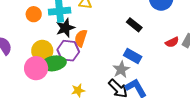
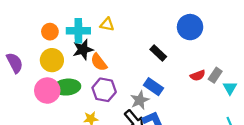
orange semicircle: (81, 38) -> (99, 62), turned -60
yellow circle: (42, 51) -> (52, 60), moved
purple hexagon: (68, 51) -> (104, 90), moved

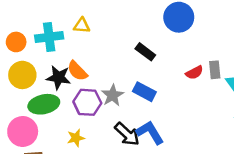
black star: (83, 50) -> (59, 77), moved, turned 30
gray rectangle: (215, 75) -> (215, 70), turned -32
pink circle: (47, 91) -> (23, 131), moved
gray star: (140, 100) -> (113, 95), moved

